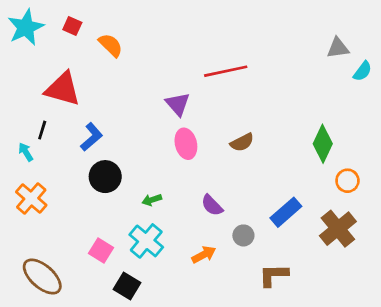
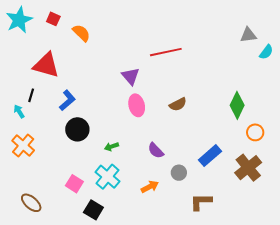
brown ellipse: (42, 277) -> (31, 203), size x0.7

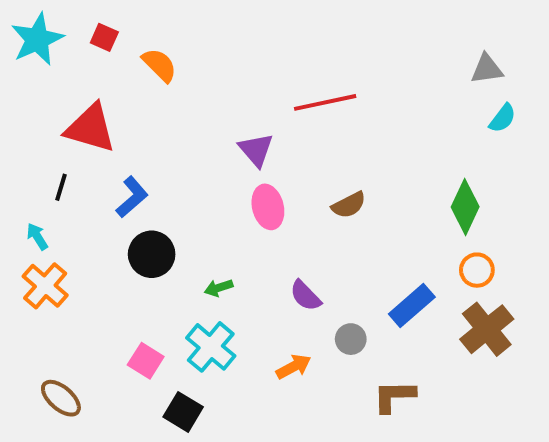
cyan semicircle: (266, 52) -> (503, 118), moved
cyan arrow: (19, 111) -> (37, 237), moved
orange circle: (255, 132) -> (477, 270), moved

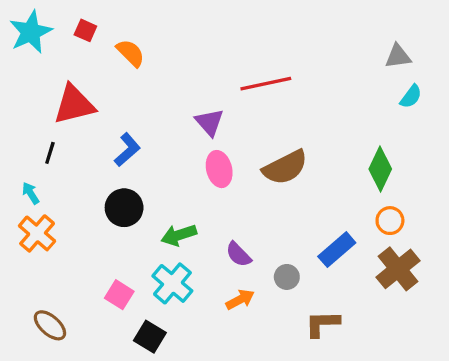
red triangle: (90, 128) -> (74, 105), turned -30
blue L-shape: (132, 197) -> (127, 150), moved
brown semicircle: (349, 205) -> (285, 167), size x1.6
green arrow: (219, 288) -> (179, 235), size x1.5
purple semicircle: (305, 296) -> (238, 254), moved

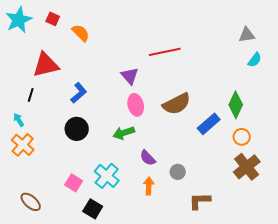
green arrow: (179, 235) -> (124, 133), moved
blue rectangle: (337, 250) -> (209, 124), moved
orange arrow: (240, 300) -> (149, 186), turned -60

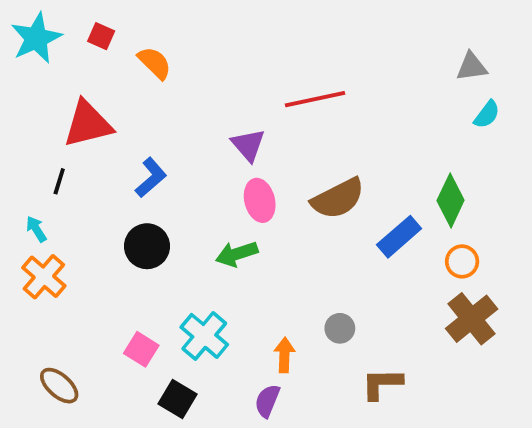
purple semicircle: (148, 158) -> (267, 401), moved, turned 66

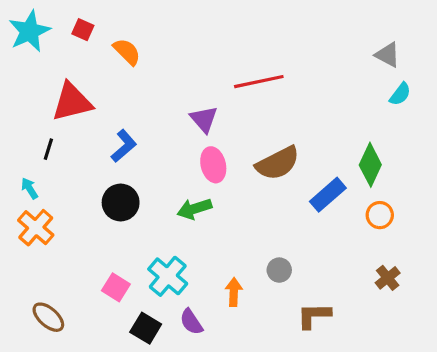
gray triangle: (472, 67) -> (388, 55), turned 36
brown cross: (472, 319) -> (388, 278), moved, size x0.6
purple semicircle: (267, 401) -> (191, 322), moved, turned -56

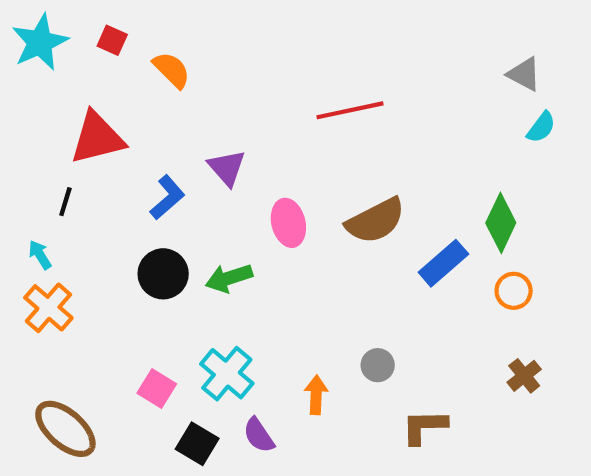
purple triangle: (204, 119) -> (227, 168), moved
green arrow: (194, 209) -> (229, 278), moved
brown ellipse: (48, 317) -> (65, 429), size x1.4

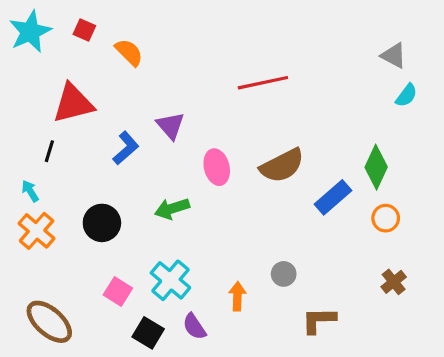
black circle: (163, 274) -> (102, 223), moved

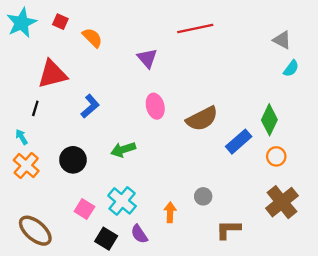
red line: (263, 83) -> (195, 28), moved
purple triangle: (170, 126) -> (147, 58), moved
pink ellipse: (217, 167) -> (155, 106), moved
brown cross: (394, 282) -> (282, 202), size x1.8

